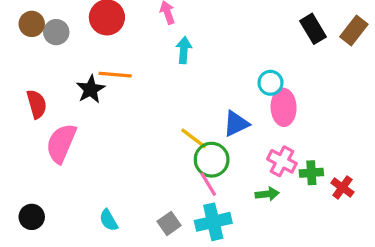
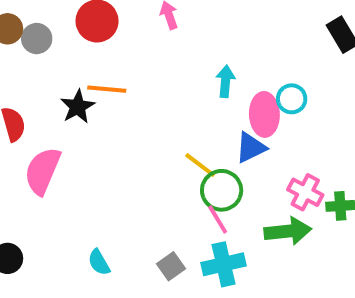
cyan arrow: (184, 50) -> (225, 81), moved
pink ellipse: (284, 107) -> (264, 114), moved
green arrow: (267, 194) -> (288, 231), size x1.6

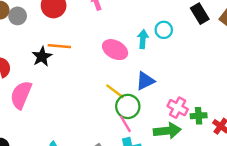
cyan arrow: (225, 81) -> (143, 39), moved
cyan circle: (292, 99) -> (164, 30), moved
pink ellipse: (264, 114) -> (115, 50), moved, turned -60

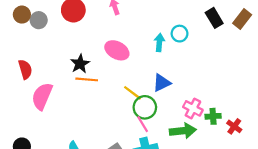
orange line: (59, 46) -> (87, 79), moved
pink ellipse: (115, 50) -> (117, 50), moved
black star: (42, 57) -> (80, 64), moved

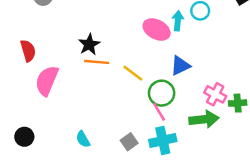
pink ellipse: (117, 50) -> (157, 29), moved
yellow line: (133, 93) -> (133, 73), moved

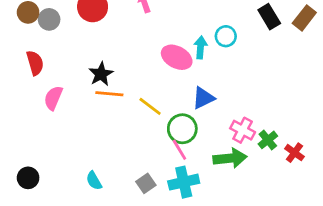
red semicircle: (28, 51) -> (35, 63), moved
pink semicircle: (47, 81) -> (53, 98), moved, size x0.7
green cross: (238, 103) -> (268, 140), turned -35

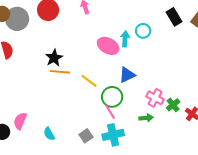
gray circle: (49, 19) -> (17, 19), size x1.5
pink semicircle: (53, 98) -> (20, 121), moved
green arrow: (230, 158) -> (146, 118), size x0.6

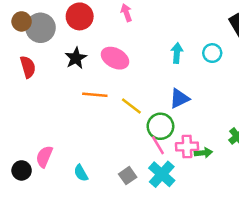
cyan circle: (143, 31) -> (212, 53), moved
pink ellipse: (108, 46) -> (115, 58), moved
black star: (54, 58) -> (76, 58), moved
pink cross: (155, 98) -> (187, 146), moved, turned -30
cyan cross: (113, 135) -> (162, 174), turned -35

